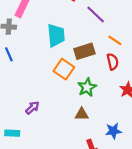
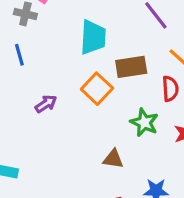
green star: (87, 87) -> (144, 122), moved, turned -30
purple arrow: (32, 108) -> (46, 104), moved

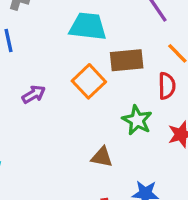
cyan trapezoid: (93, 37) -> (88, 26), turned -90

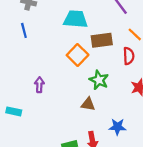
purple arrow: (34, 94) -> (39, 85), moved, turned -56
green star: (137, 120) -> (99, 80), moved

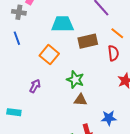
orange square: (78, 55) -> (49, 55), moved
green star: (99, 80) -> (75, 80), moved
purple arrow: (39, 85) -> (35, 86), turned 32

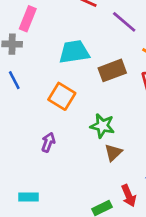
brown triangle: (80, 100) -> (113, 153), turned -40
cyan rectangle: (14, 112) -> (29, 197), moved

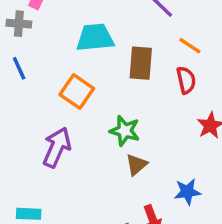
brown rectangle: (112, 70) -> (141, 63), turned -68
purple arrow: (48, 142) -> (57, 147), size x1.6

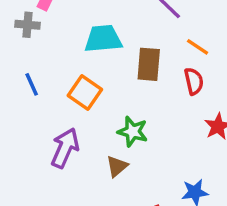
blue line: (19, 68) -> (32, 84), moved
brown triangle: (136, 165) -> (117, 166), moved

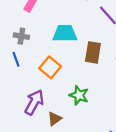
gray cross: (28, 25) -> (21, 36), moved
brown triangle: (117, 166) -> (55, 119), moved

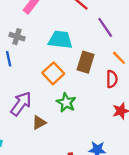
orange square: (50, 67) -> (53, 73), moved

